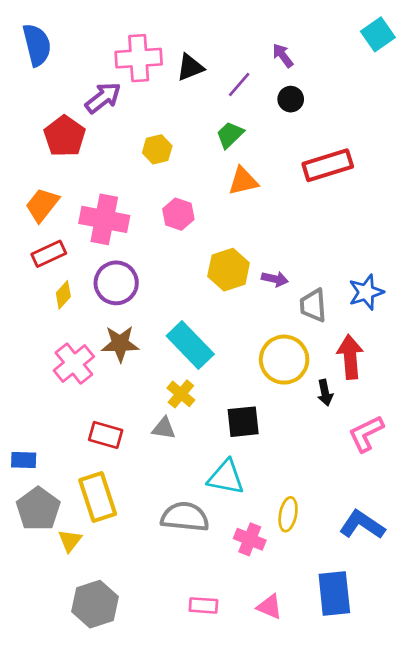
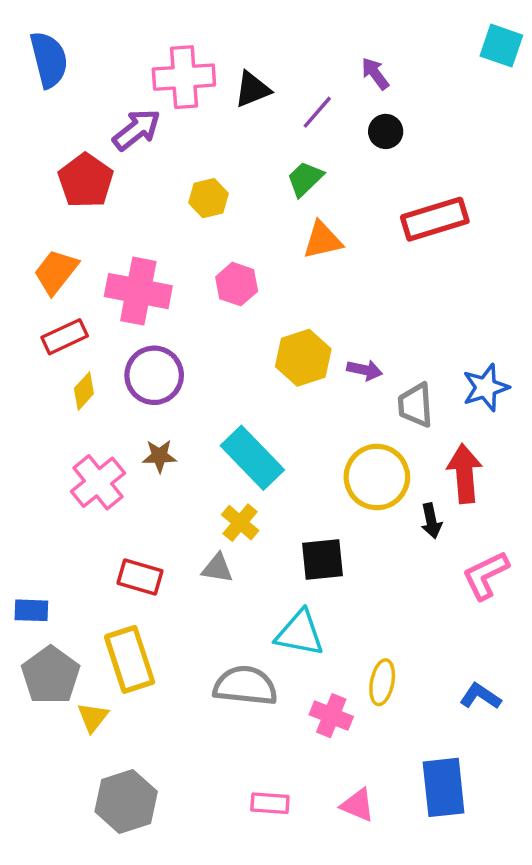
cyan square: (378, 34) -> (501, 46), turned -36
brown star: (120, 344) -> (159, 456), size x0.7
blue L-shape: (362, 525) -> (480, 696), size x0.7

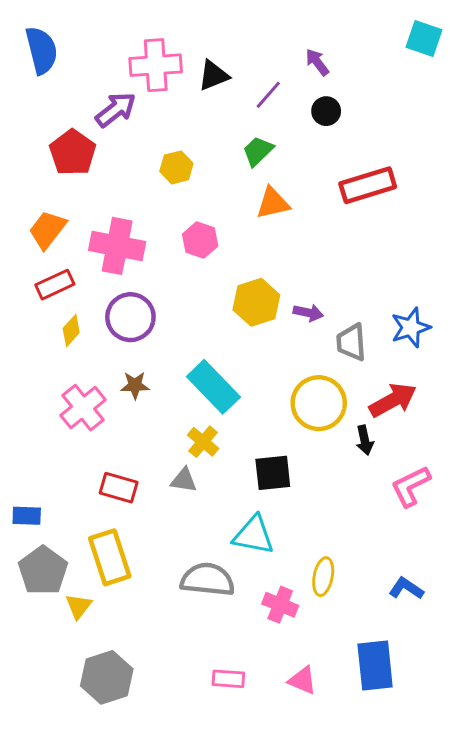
red arrow: (465, 474) -> (393, 400), turned 66

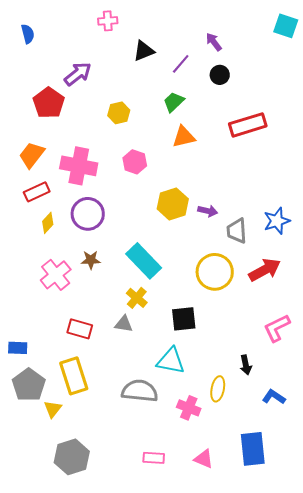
blue semicircle: (42, 50) -> (28, 34), size x0.6
pink cross: (156, 65) -> (108, 21), moved, size x0.6
black arrow: (365, 440) -> (246, 365), moved

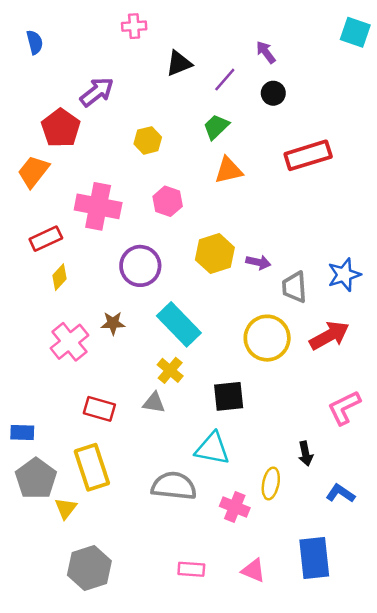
orange trapezoid: (32, 155) -> (33, 172), moved
purple circle: (88, 214) -> (140, 266), moved

